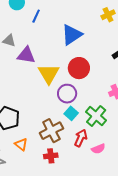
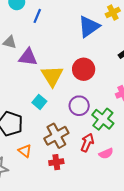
blue triangle: (72, 35) -> (89, 26), moved
purple circle: (67, 94) -> (79, 106), moved
cyan square: (71, 113) -> (39, 102), moved

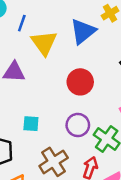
yellow triangle: (52, 76) -> (44, 43), moved
cyan square: (39, 102) -> (31, 124), turned -32

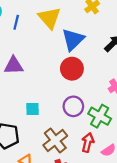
blue triangle: (83, 31) -> (73, 40), moved
yellow triangle: (44, 43) -> (49, 18), moved

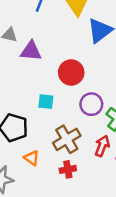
red circle: (72, 69) -> (71, 72), moved

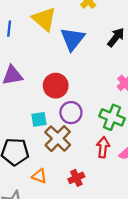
purple circle: (91, 104) -> (71, 113), moved
brown cross: (67, 139) -> (58, 139), moved

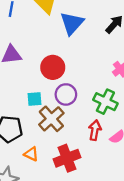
red cross: (76, 178) -> (67, 158), size x1.6

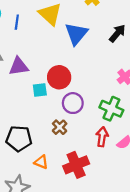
cyan square: (34, 99) -> (40, 90), moved
brown cross: (51, 119) -> (60, 127), size x0.6

